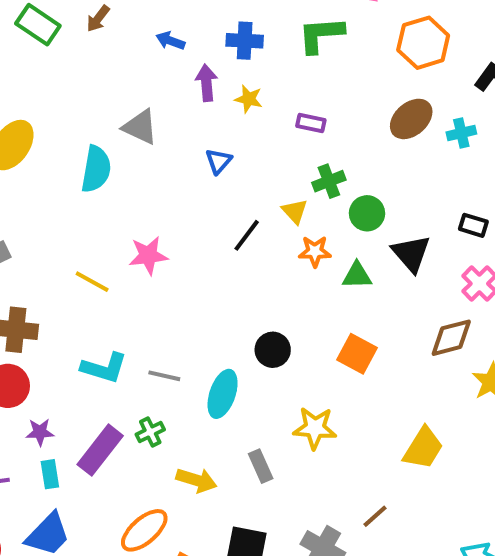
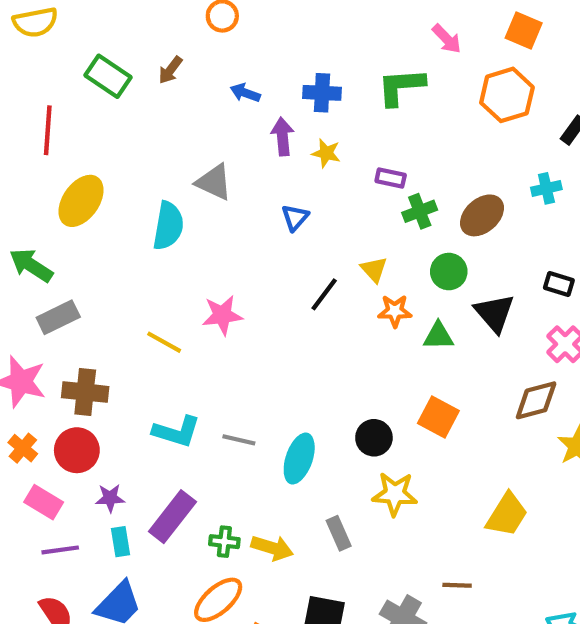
brown ellipse: (411, 119) -> (482, 215), moved
green cross: (329, 181) -> (420, 211), moved
black circle: (273, 350) -> (374, 438), moved
green cross: (150, 432) -> (224, 542), moved, turned 32
brown line: (375, 516) -> (457, 585), turned 44

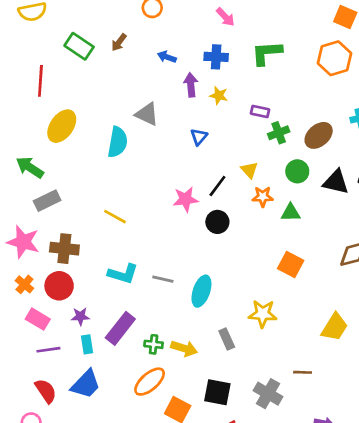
pink arrow: (447, 39) -> (225, 17), moved
black triangle: (494, 313) -> (336, 182), moved, turned -36
pink star: (222, 315) -> (185, 199), moved
black circle: (374, 438) -> (217, 222), moved

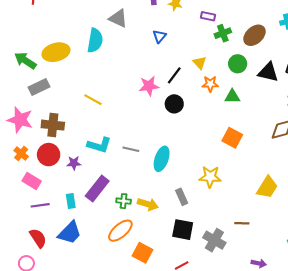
yellow ellipse: (62, 126) -> (56, 52), moved, turned 40
purple star: (80, 316) -> (74, 163), moved
black square: (217, 392) -> (183, 230), moved

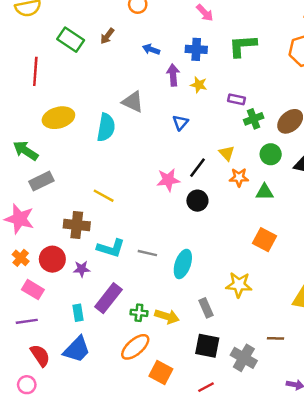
yellow ellipse: (56, 52) -> (58, 118), moved
brown cross: (53, 125) -> (77, 225), moved
purple line: (40, 205) -> (27, 321), moved

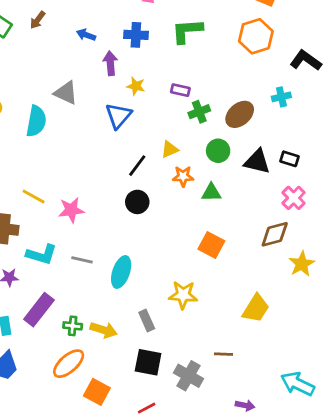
yellow star: (199, 85) -> (136, 86), moved
blue triangle: (180, 123) -> (118, 116), size x1.5
yellow triangle: (227, 153) -> (170, 149), turned 49
pink star: (168, 180) -> (71, 210), moved

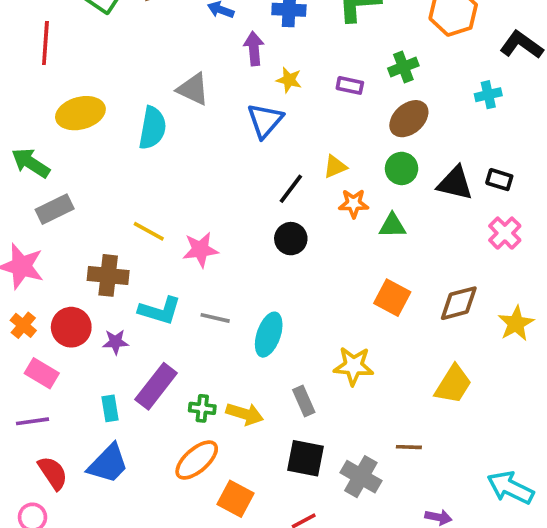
green cross: (199, 112) -> (403, 67), moved
brown ellipse: (240, 114) -> (409, 119), moved
brown diamond: (275, 234) -> (459, 303), moved

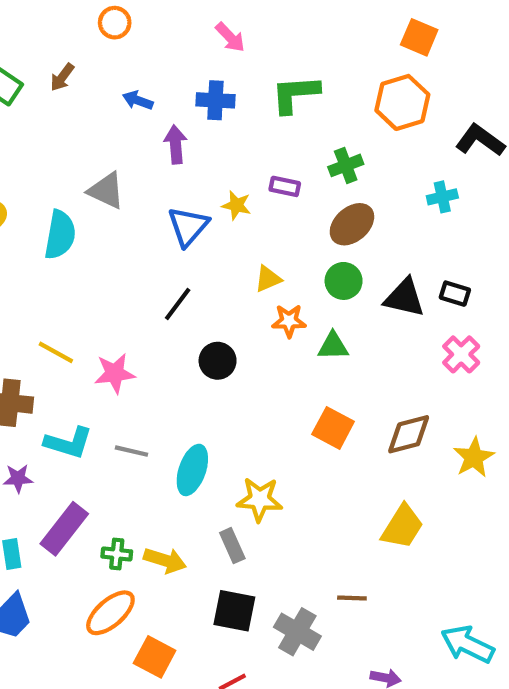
yellow star: (289, 80) -> (236, 205), moved
black line: (291, 189) -> (178, 304), moved
yellow star: (354, 366) -> (260, 499), moved

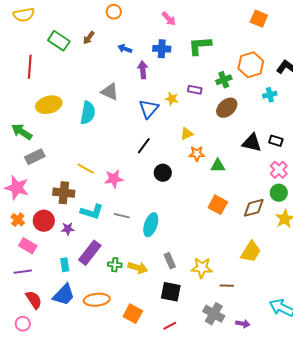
orange hexagon: (402, 102) -> (251, 65), moved
green circle: (344, 281) -> (279, 193), moved
yellow star: (260, 499) -> (202, 268), moved
orange ellipse: (110, 613) -> (97, 300), moved, turned 35
gray cross: (297, 632) -> (214, 314), moved

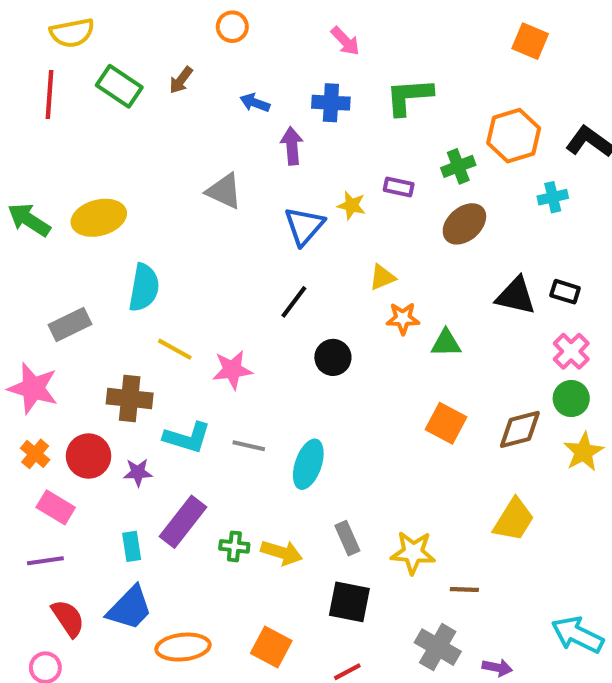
yellow semicircle: (24, 15) -> (72, 33), moved
red line: (30, 67) -> (49, 94), moved
cyan semicircle: (88, 113) -> (144, 288), moved
green arrow: (22, 132) -> (29, 220), moved
orange ellipse: (97, 300) -> (183, 647), moved

